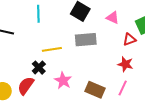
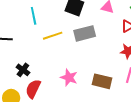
yellow line: (52, 49) -> (53, 36), moved
black cross: (39, 68) -> (23, 70), moved

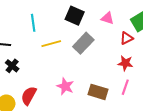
gray rectangle: (85, 33) -> (83, 43), turned -35
black cross: (23, 70) -> (12, 66), moved

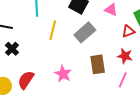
yellow line: (51, 44) -> (53, 30), turned -66
brown rectangle: (98, 92) -> (98, 64), moved, turned 60

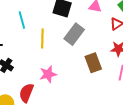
pink star: (63, 74) -> (48, 74), moved, turned -30

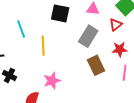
gray rectangle: (74, 34) -> (88, 36), moved

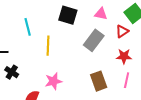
brown rectangle: (96, 65) -> (99, 81), moved

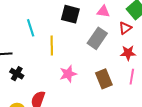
pink star: (53, 81) -> (68, 74), moved

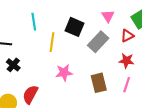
pink triangle: (103, 11) -> (108, 16), turned 40
black square: (70, 14) -> (75, 27), moved

